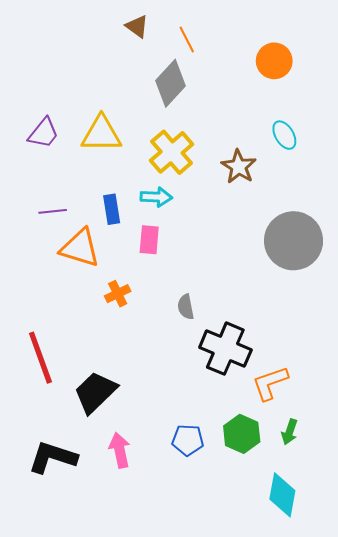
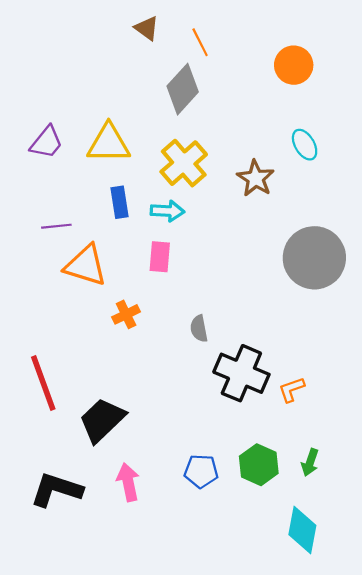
blue rectangle: (112, 209) -> (119, 202), moved
orange L-shape: (270, 383) -> (292, 390), moved, size x0.7

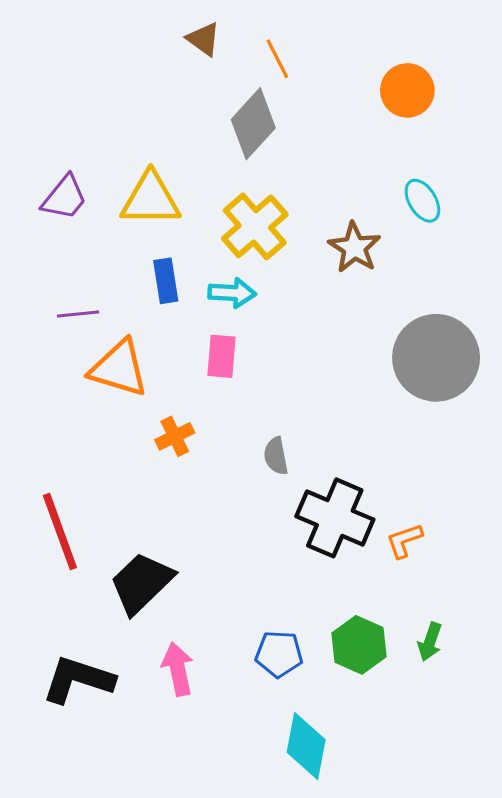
cyan diamond: (302, 530) -> (306, 746), moved

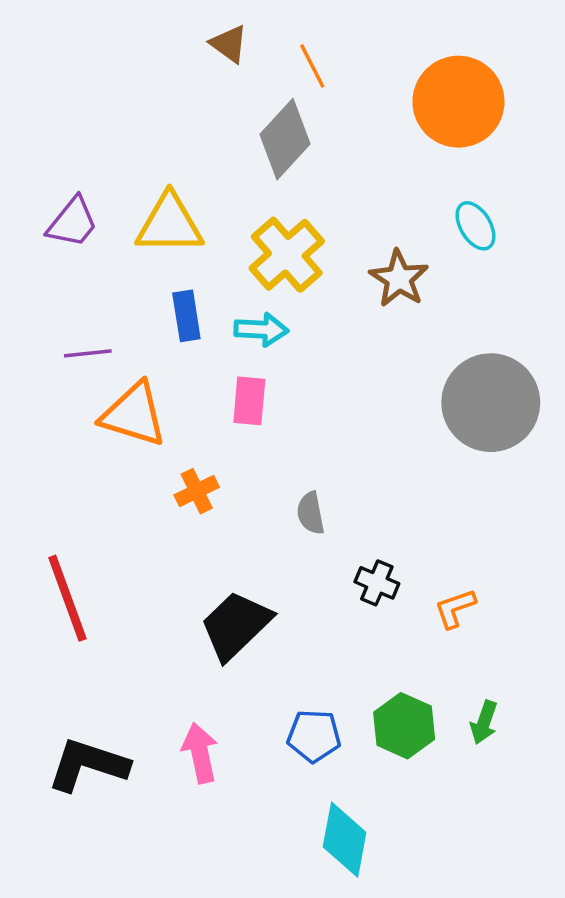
orange circle: (407, 90) -> (458, 102), size x1.5
black cross: (335, 518) -> (377, 583), size x0.5
black trapezoid: (141, 583) -> (236, 625), moved

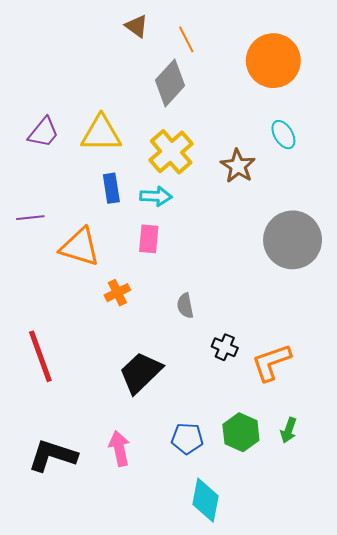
purple line: (88, 353) -> (30, 218), moved
orange L-shape: (455, 608) -> (271, 362), size x1.6

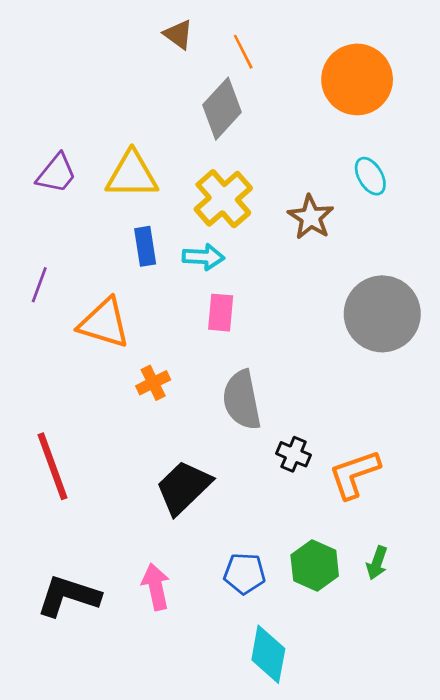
purple line: (30, 218) -> (39, 285), turned -64
pink rectangle: (149, 239) -> (221, 313), moved
gray semicircle: (185, 306) -> (242, 400), size x1.8

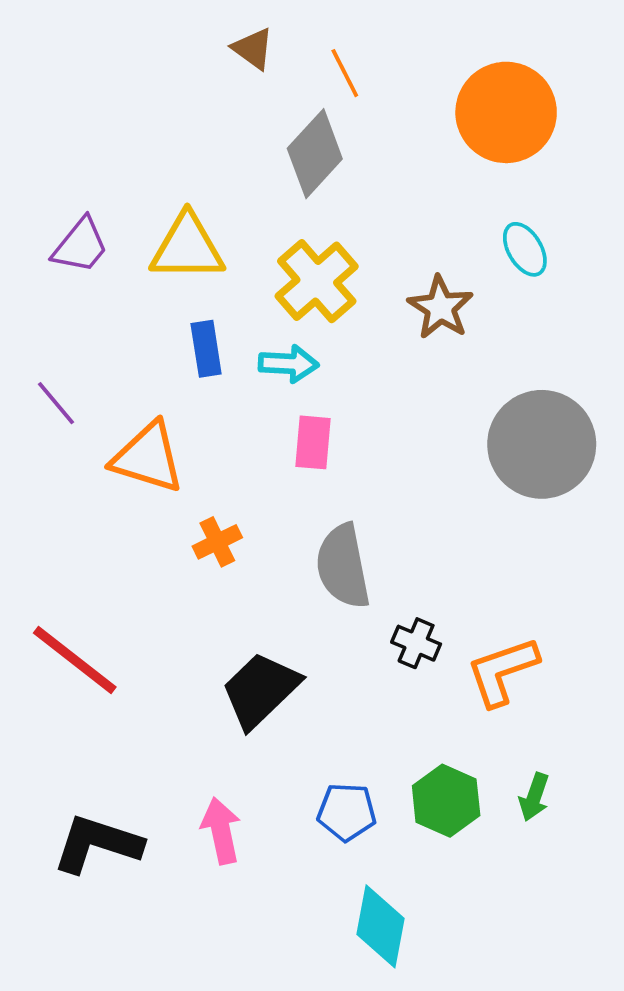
purple line: (39, 285) -> (56, 403), turned -60
red line: (52, 466) -> (75, 660), turned -32

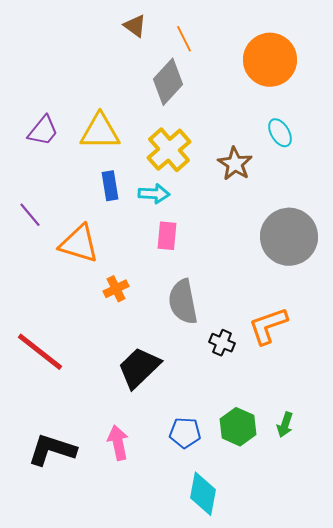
orange L-shape: (502, 671) -> (268, 326), moved

